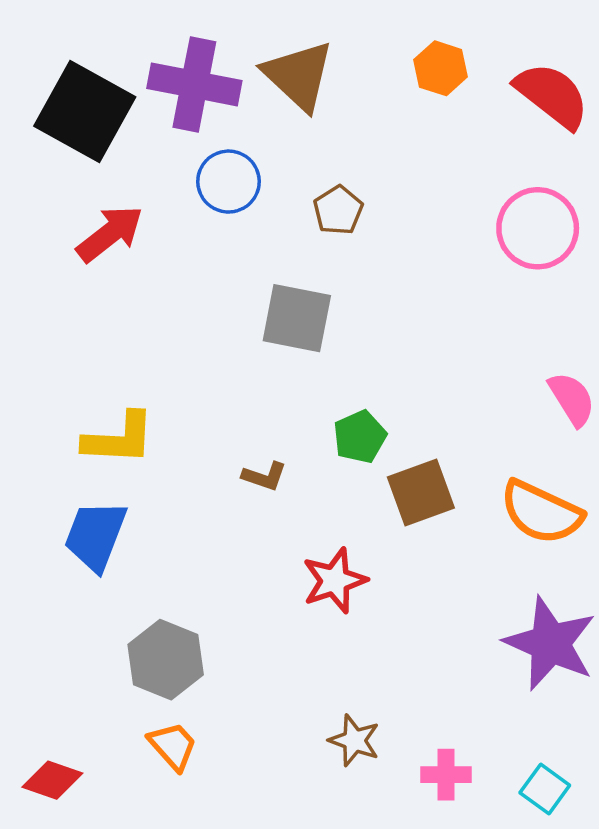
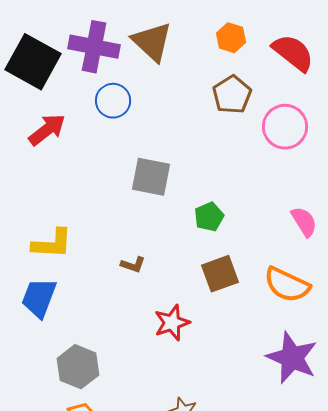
brown pentagon: (338, 210) -> (232, 95), moved, size x1.4
green pentagon: (360, 437) -> (209, 217), moved

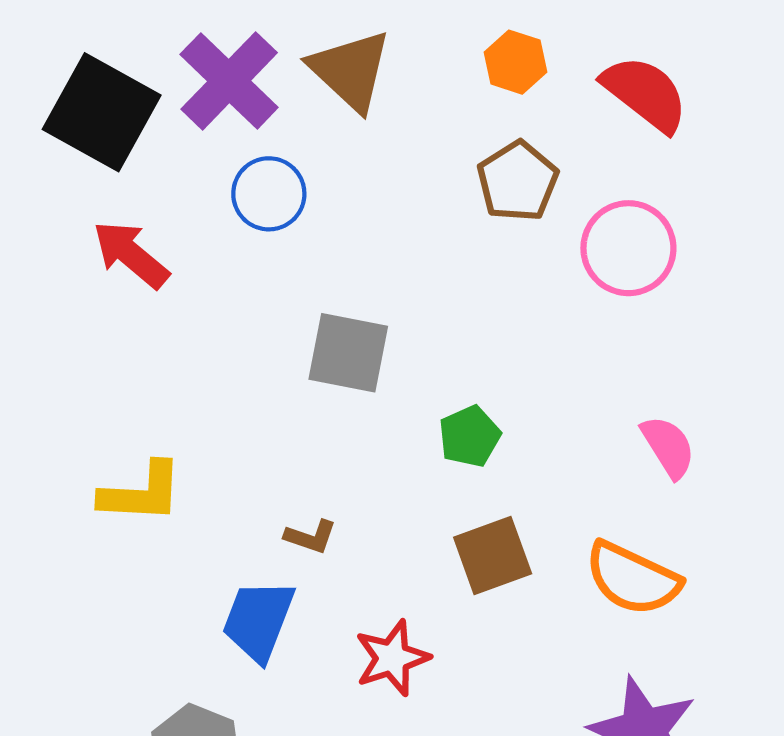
purple cross: (94, 47) -> (229, 81), turned 33
red arrow: (47, 130) -> (131, 254), turned -102
blue trapezoid: (39, 298) -> (258, 620), moved

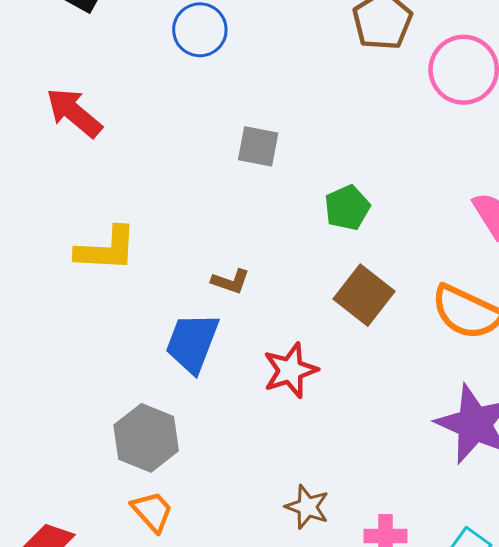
red arrow: (131, 254) -> (74, 113), moved
gray square: (348, 353) -> (258, 146), size x0.7
brown square: (493, 556) -> (364, 295), turned -32

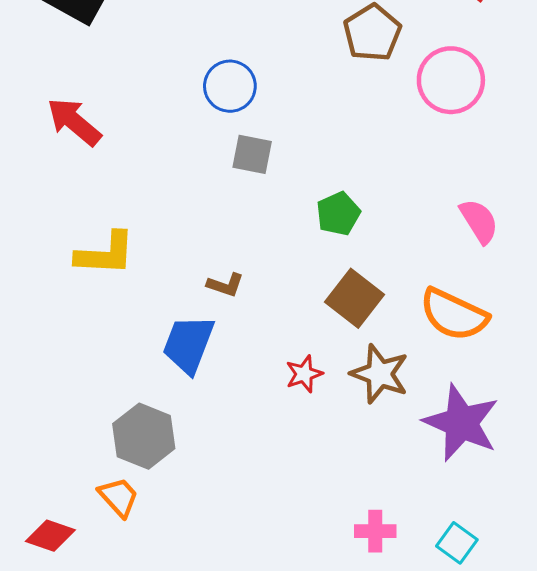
blue circle: (200, 30) -> (230, 86), moved
red star: (290, 370) -> (304, 374), moved, size x0.7
brown star: (307, 507) -> (380, 374), moved, size x1.4
orange trapezoid: (152, 511) -> (119, 497), moved

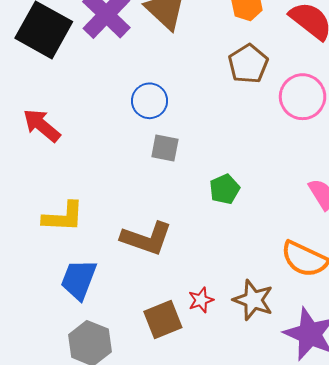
brown L-shape: (225, 285) -> (146, 238), size x2.0
brown square: (354, 298) -> (163, 320), moved, turned 30
blue trapezoid: (188, 344) -> (79, 280), moved

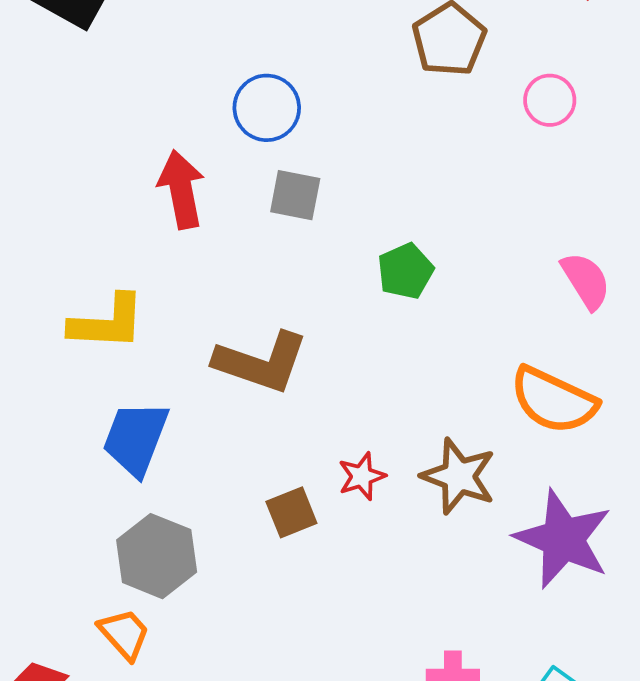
pink circle: (303, 97) -> (550, 100), size x0.6
red arrow: (42, 125) -> (181, 189), moved, turned 39
brown square: (163, 320) -> (291, 512), size x0.7

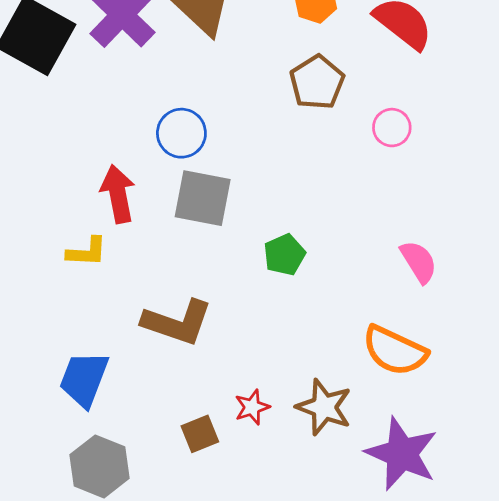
gray square: (295, 195) -> (203, 198), size x1.5
yellow L-shape: (107, 322) -> (87, 252), moved, size x0.7

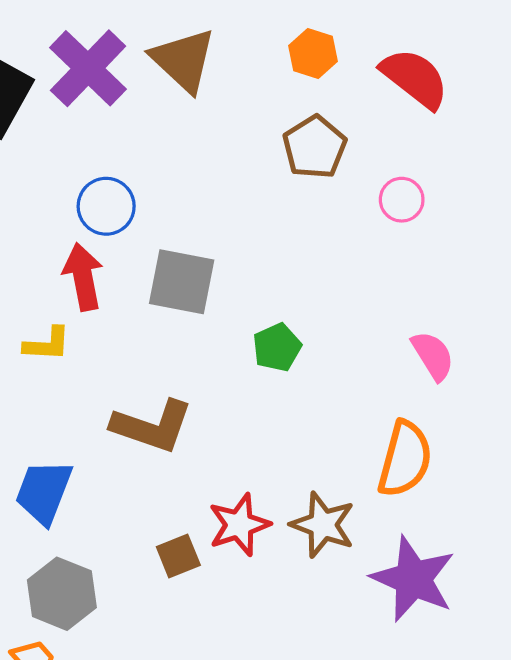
blue circle: (181, 133) -> (106, 206), moved
orange semicircle: (395, 351) -> (405, 459), turned -100
red star: (252, 407) -> (239, 525), size x1.5

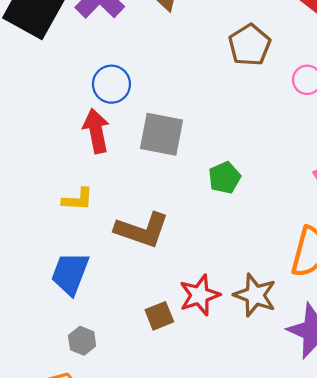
yellow L-shape: (47, 344) -> (78, 199), moved
gray hexagon: (62, 594) -> (82, 341), size x0.6

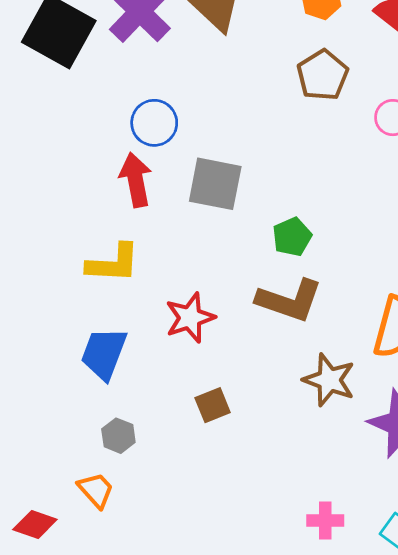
yellow L-shape: (78, 199) -> (113, 263), size x1.4
brown L-shape: (142, 230) -> (289, 300), moved
red star: (200, 295) -> (190, 318), moved

